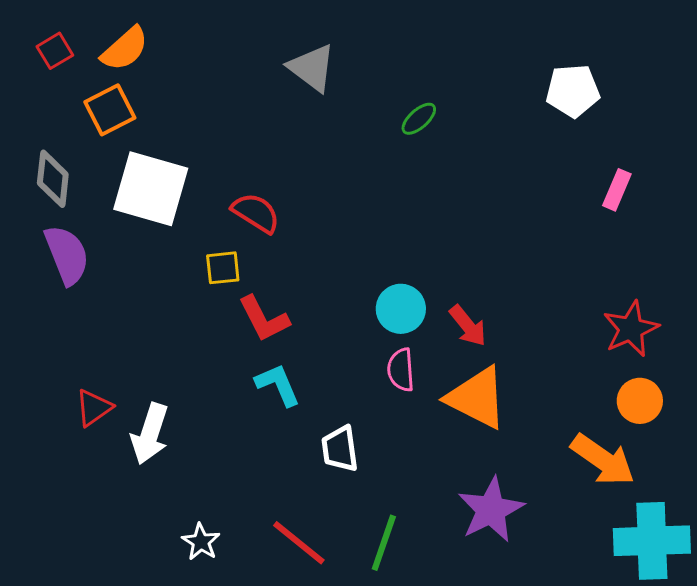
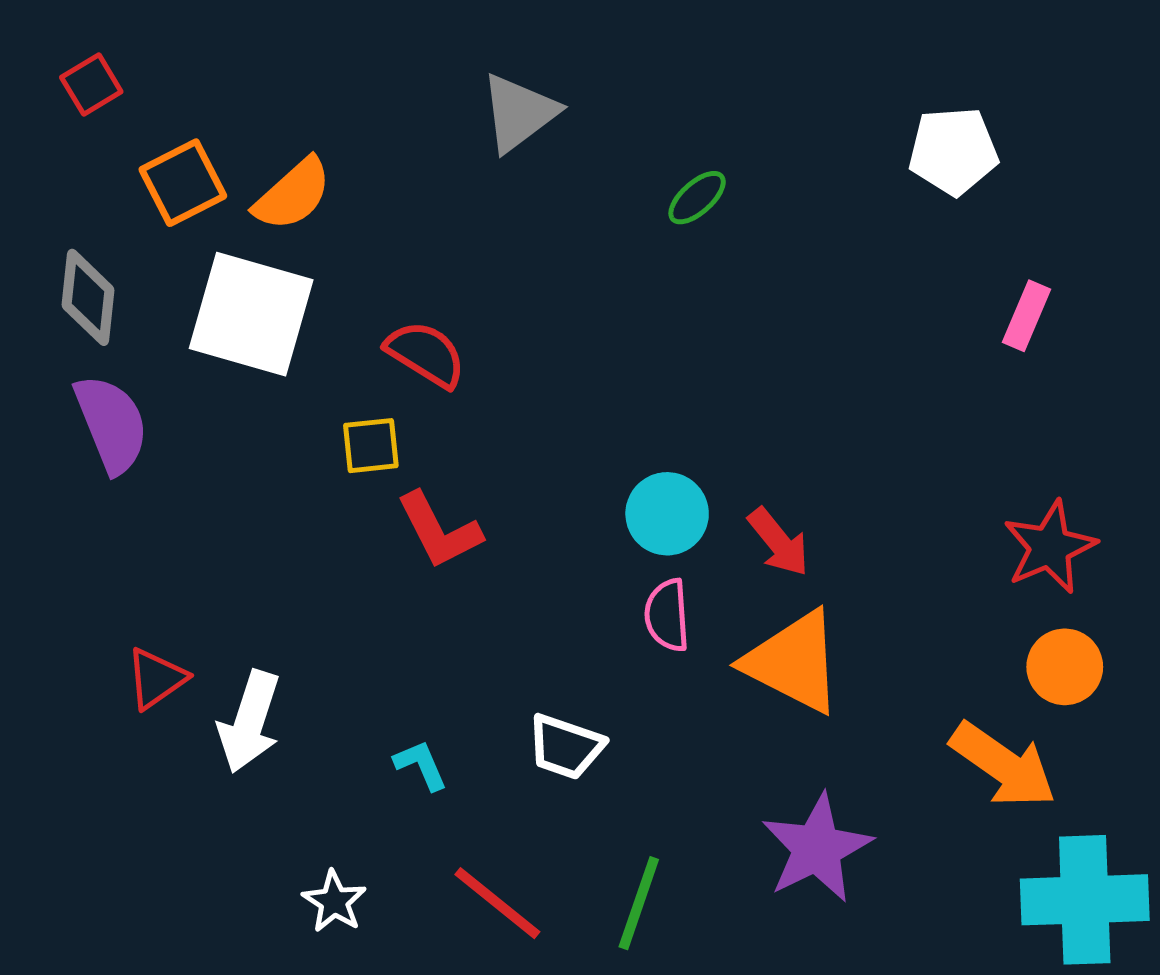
orange semicircle: (125, 49) -> (293, 194), moved
gray triangle: (312, 68) -> (519, 113), turned 46
cyan L-shape: (278, 385) -> (421, 765), moved, size x0.7
white trapezoid: (340, 449) -> (566, 747), turned -63

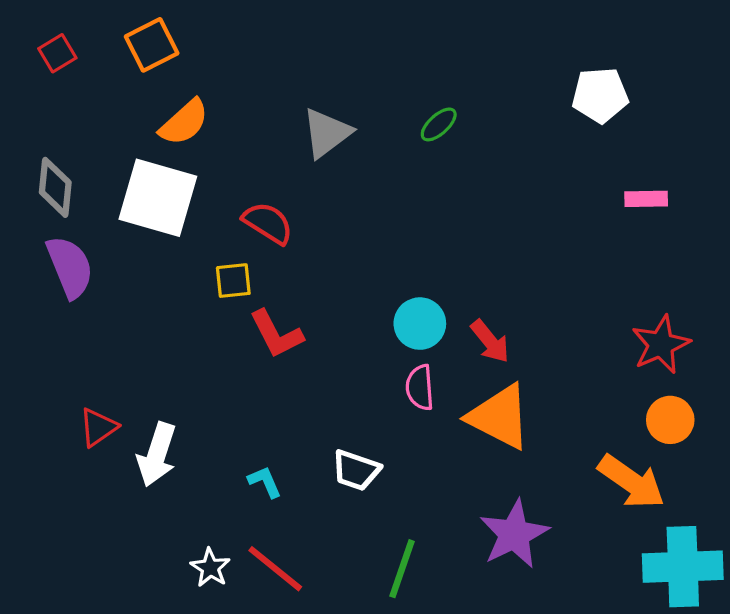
gray triangle: (519, 113) -> (327, 133), moved
orange square: (183, 183) -> (152, 45), moved
pink rectangle: (1026, 316) -> (646, 199), turned 66
red line: (497, 903) -> (275, 569), moved

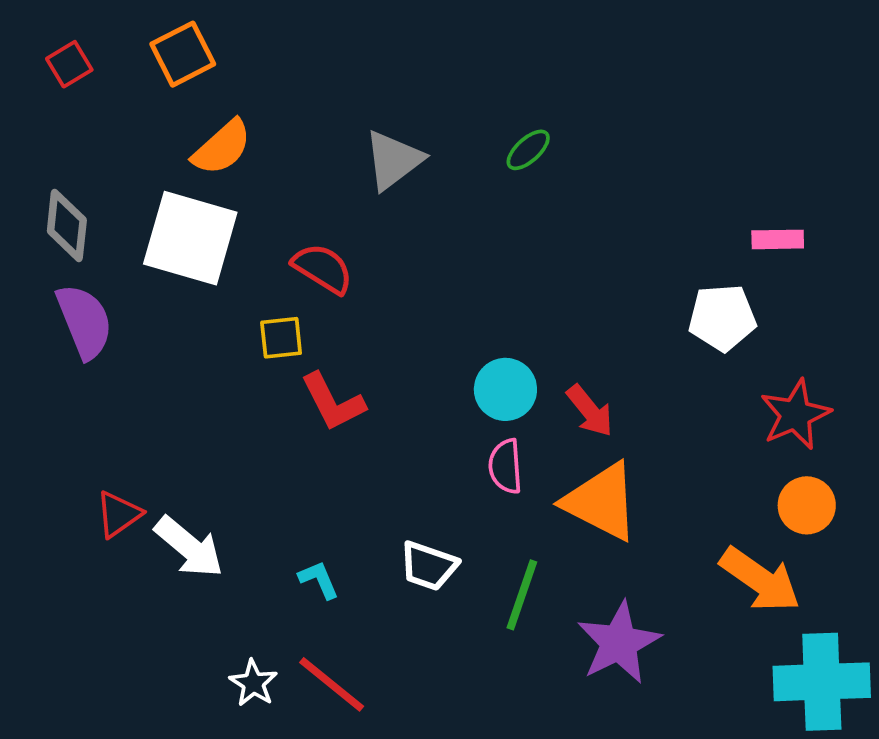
white pentagon: (600, 95) -> (722, 318), moved
white arrow: (157, 455) -> (189, 547), turned -68
green line: (402, 569) -> (522, 595), moved

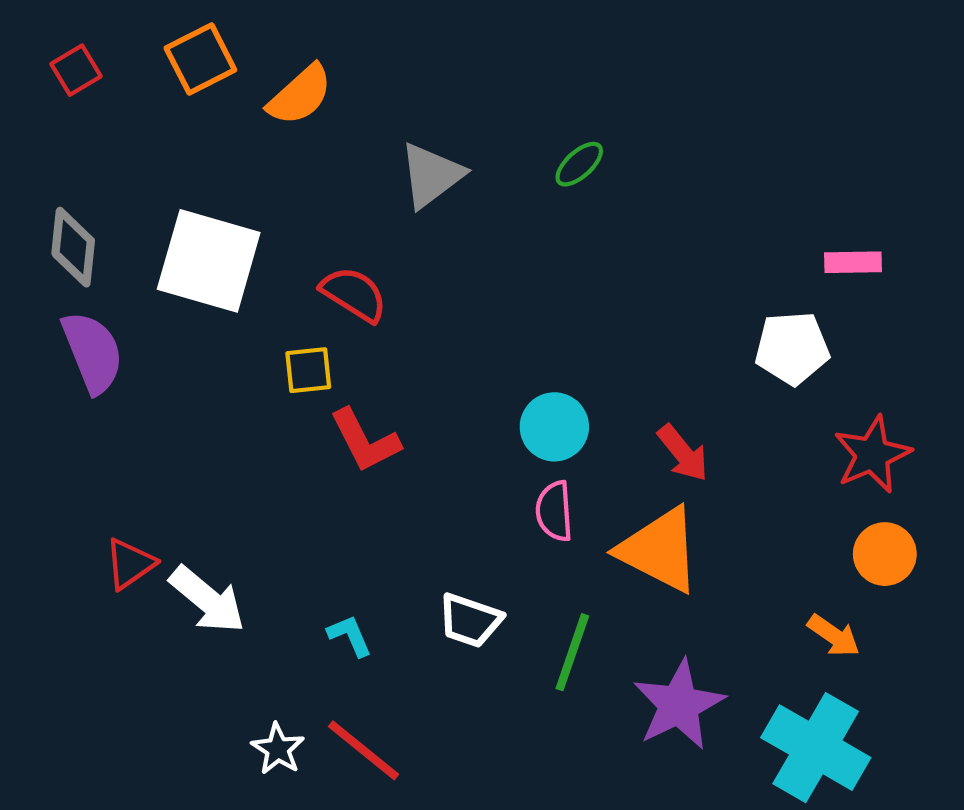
orange semicircle: (222, 147) -> (300, 95), moved
red arrow: (590, 411) -> (683, 453), moved
orange arrow: (760, 580) -> (834, 636), size x0.6
cyan cross: (822, 682) -> (816, 748), moved, turned 32

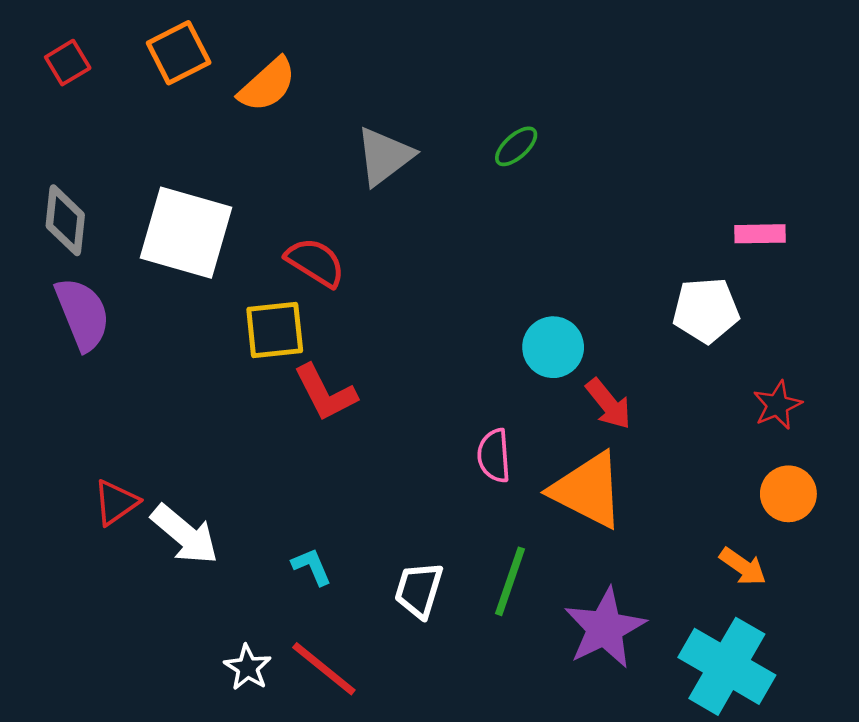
yellow square: (308, 370) -> (275, 330), size x1.4
cyan circle: (554, 427) -> (553, 347), moved
red star: (872, 454) -> (777, 405), size x0.7
white trapezoid: (470, 620) -> (419, 590), moved, turned 88

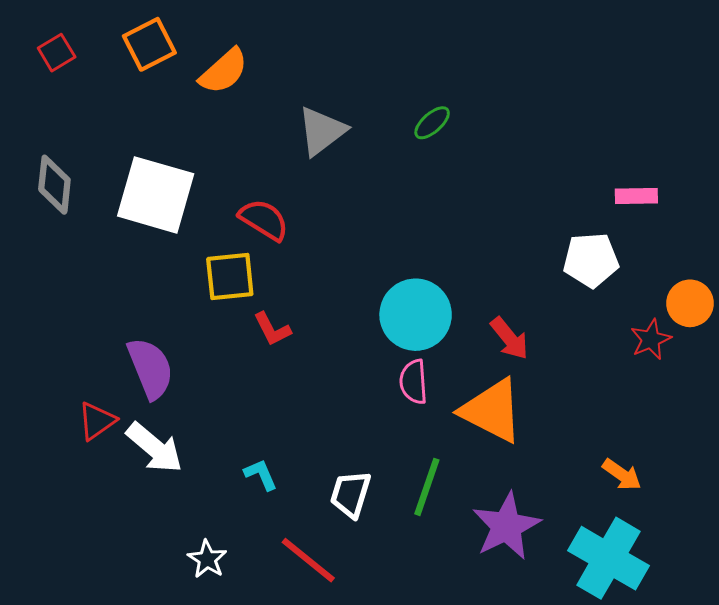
purple semicircle: (82, 314) -> (150, 368), moved
cyan circle: (553, 347) -> (416, 315), moved, size x1.4
red L-shape: (325, 393) -> (272, 329), size x0.7
orange circle: (788, 494) -> (690, 303), moved
red line: (324, 669) -> (308, 560), moved

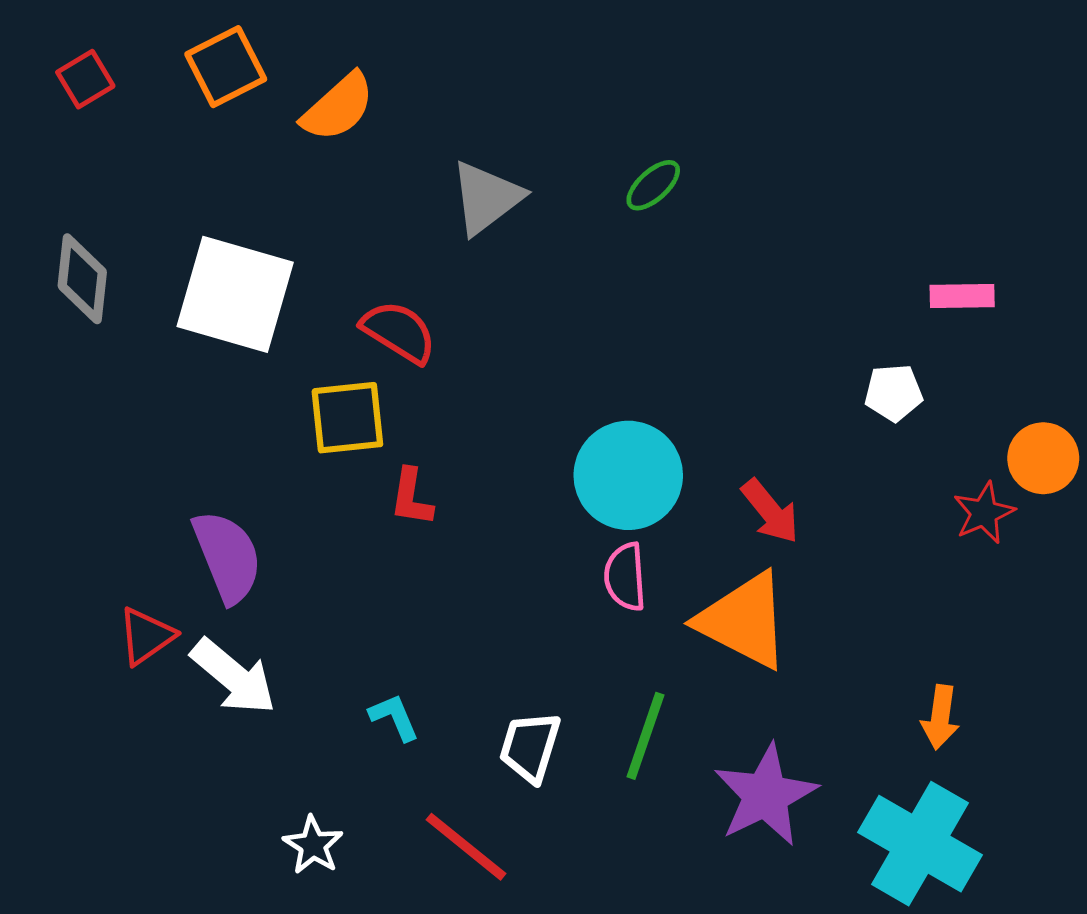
white pentagon: (591, 260) -> (893, 393), size x0.7
red L-shape: (272, 329) -> (411, 497), turned 36
orange arrow: (622, 475) -> (940, 717), turned 63

